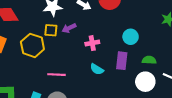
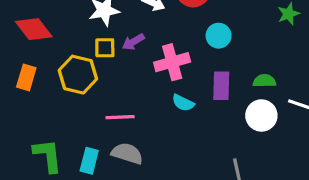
cyan circle: (131, 37) -> (219, 36), moved
pink cross: (92, 43) -> (172, 62), size x1.5

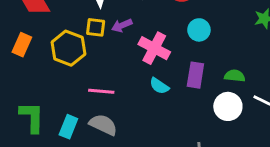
pink cross: (172, 62) -> (154, 48), turned 36

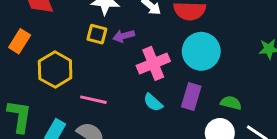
cyan circle: (199, 30) -> (201, 51), size x1.6
yellow hexagon: (68, 48) -> (55, 70), moved
pink cross: (154, 48) -> (153, 63), turned 32

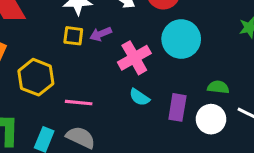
purple rectangle: (191, 97) -> (177, 107), moved

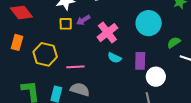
cyan circle: (181, 39) -> (149, 23), moved
green semicircle: (218, 87) -> (174, 42), moved, turned -32
white circle: (211, 119) -> (156, 77), moved

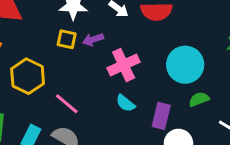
green semicircle: (174, 42) -> (199, 99), moved
pink line: (75, 67) -> (67, 104), turned 30

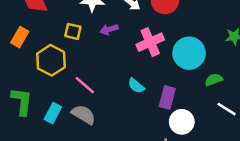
yellow square: (67, 39) -> (73, 31), moved
pink cross: (124, 65) -> (150, 42), moved
green semicircle: (199, 99) -> (214, 80), moved

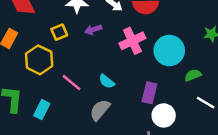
yellow square: (73, 31) -> (59, 32), turned -35
cyan semicircle: (136, 86) -> (107, 81), moved
gray semicircle: (84, 115) -> (100, 110), moved, turned -80

